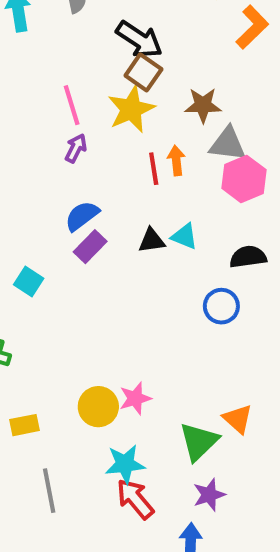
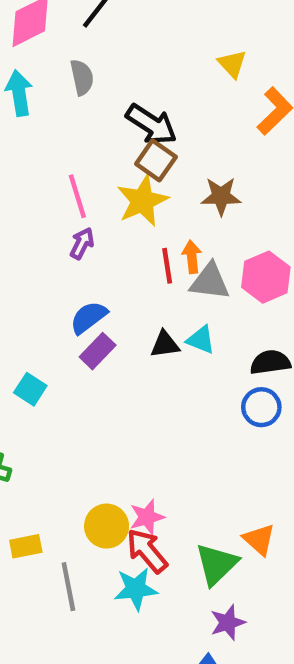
gray triangle: (228, 144) -> (210, 282), moved
blue circle: (221, 306) -> (261, 407), moved
gray line: (49, 491) -> (68, 587), moved
red arrow: (135, 499) -> (147, 551), moved

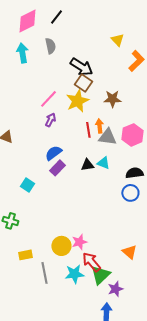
pink line: (77, 196) -> (48, 99), turned 60
red arrow: (147, 551) -> (91, 262), moved
green triangle: (216, 564) -> (100, 275), moved

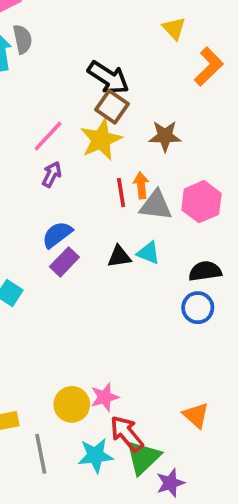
gray semicircle: (50, 46) -> (22, 39), moved

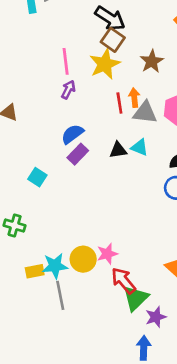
pink line: (48, 136) -> (66, 61), turned -50
brown star: (165, 136) -> (152, 61), turned -30
cyan star: (96, 456) -> (55, 266), moved

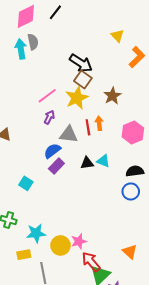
pink line: (66, 61) -> (47, 96), turned 60
gray triangle: (145, 112) -> (69, 134), moved
cyan star: (55, 266) -> (36, 233), moved

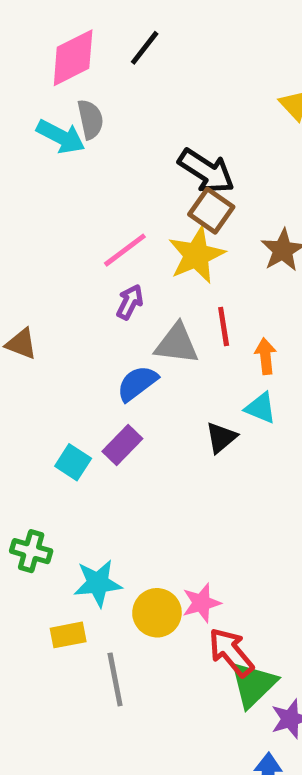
cyan arrow: (21, 49) -> (61, 137), turned 126
orange arrow: (99, 123) -> (266, 356), moved
black triangle: (87, 163) -> (221, 438), moved, turned -32
purple rectangle: (56, 166) -> (122, 445), moved

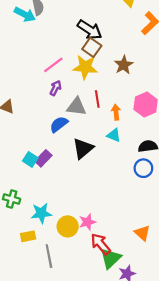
yellow star: (196, 255) -> (85, 67), turned 30
black triangle: (221, 438) -> (83, 148), moved, size x1.5
purple rectangle: (122, 445) -> (43, 158), moved

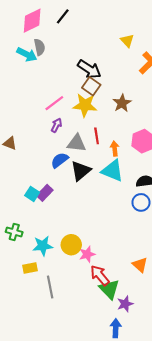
cyan triangle: (114, 135) -> (112, 171), size x1.6
black triangle: (83, 148) -> (81, 171), moved
yellow circle: (68, 226) -> (71, 245), moved
green triangle: (110, 258) -> (109, 289), turned -30

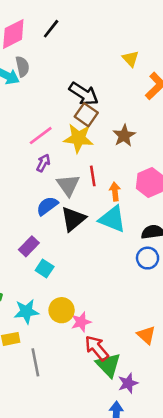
gray triangle: (77, 143) -> (68, 185), turned 48
cyan square: (32, 194) -> (45, 269), moved

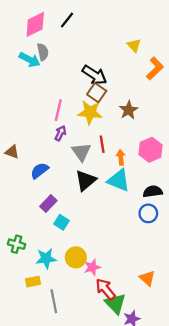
pink line: (41, 136) -> (58, 110), turned -40
blue semicircle: (47, 206) -> (40, 171), moved

